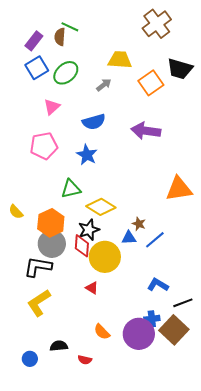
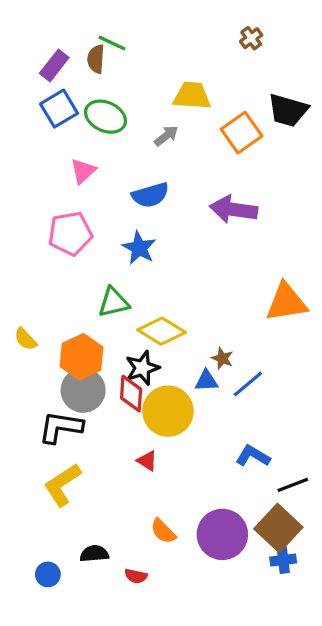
brown cross: (157, 24) -> (251, 38), size x0.5
green ellipse: (66, 73) -> (106, 117), turned 65
blue cross: (152, 319) -> (283, 560), moved

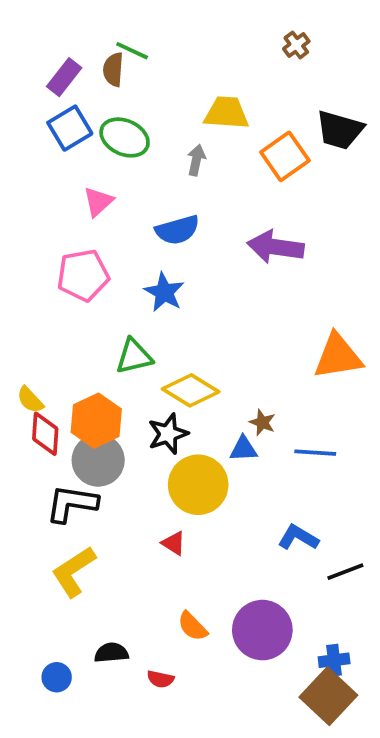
gray arrow: (166, 136) -> (196, 160), turned -40
blue line: (248, 384) -> (315, 453), moved, turned 44
red diamond: (131, 394) -> (45, 434), moved
brown square: (278, 528) -> (328, 696), moved

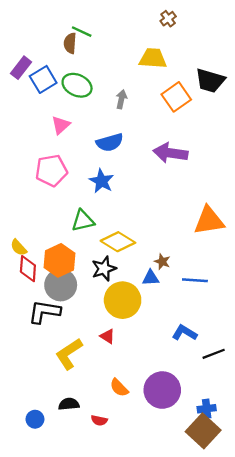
brown cross: (296, 45) -> (168, 19), moved
purple rectangle: (64, 77) -> (21, 68), moved
yellow trapezoid: (226, 113) -> (153, 58), moved
yellow L-shape: (74, 572) -> (69, 354), moved

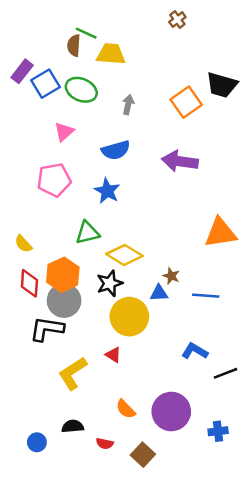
yellow trapezoid: (153, 58) -> (111, 54), moved
yellow semicircle: (19, 248) -> (23, 244), moved
brown square: (203, 431) -> (143, 455), moved, size x0.7

